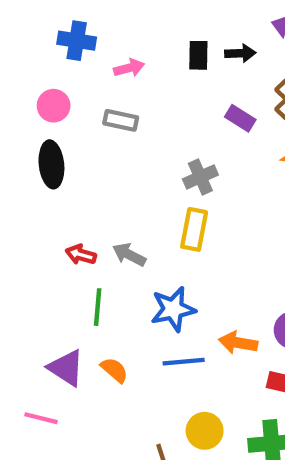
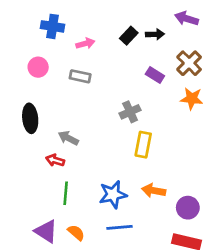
black rectangle: (198, 55) -> (129, 36), turned 42
black ellipse: (51, 164) -> (30, 118), moved
yellow rectangle: (194, 229) -> (143, 145), moved
gray arrow: (129, 255) -> (68, 138), moved
orange arrow: (238, 343) -> (154, 191), moved

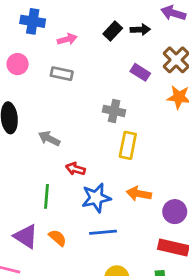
gray cross: (130, 112) -> (114, 111), turned 36
red arrow: (55, 160) -> (75, 169), moved

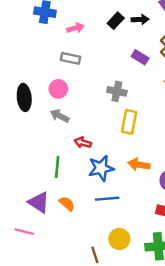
pink circle: (18, 64) -> (58, 89), moved

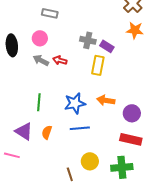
purple rectangle: (140, 57) -> (107, 46), moved
red arrow: (83, 143) -> (60, 60), moved
orange semicircle: (67, 204) -> (47, 132), turned -112

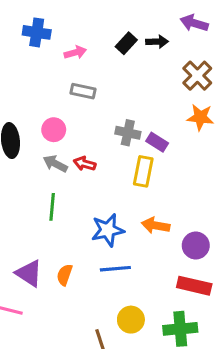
gray rectangle: (50, 13) -> (83, 91), moved
green line: (39, 102) -> (52, 207), moved

